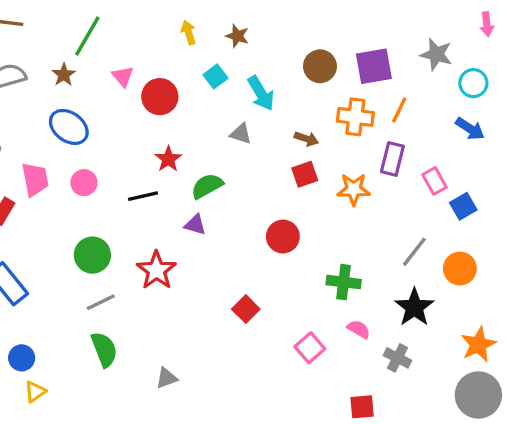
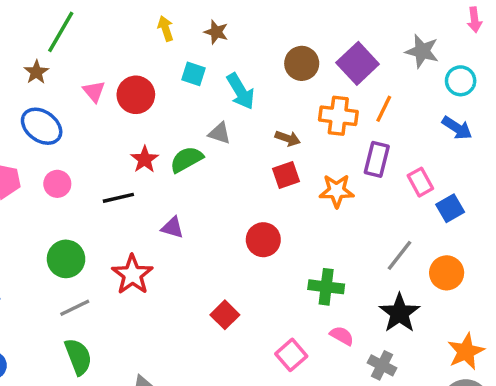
purple square: (374, 66) -> (358, 63), turned -33
pink triangle: (123, 76) -> (94, 91), moved
cyan square: (215, 76) -> (193, 74), turned -35
green semicircle: (207, 186) -> (186, 159), moved

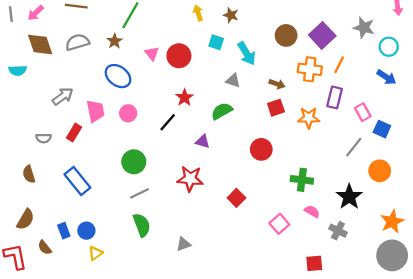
green semicircle: (186, 159) -> (222, 111), moved
black line: (118, 198) -> (168, 122), turned -36
blue square: (450, 208) -> (382, 129), turned -36
gray line: (399, 255) -> (354, 147), moved
red star: (132, 275) -> (190, 179), moved, turned -30

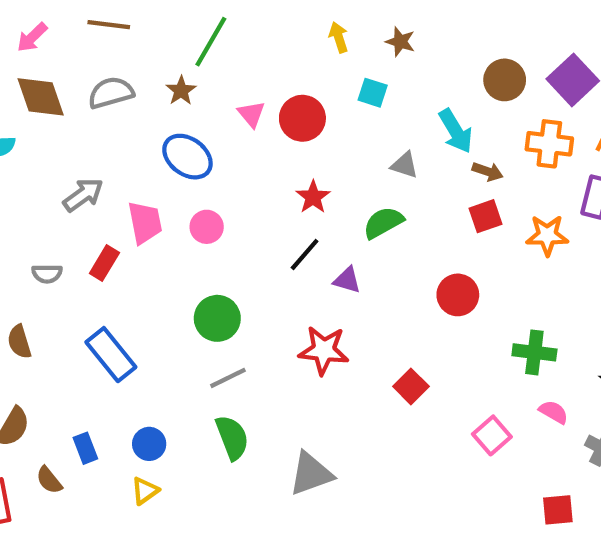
cyan arrow: (247, 54) -> (456, 131), moved
black line: (168, 122) -> (305, 254), moved
blue circle: (86, 231) -> (149, 444), moved
gray triangle: (183, 244) -> (311, 474), size x1.6

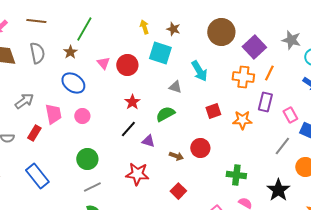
brown circle: (505, 80) -> (221, 32), moved, size x1.4
gray semicircle: (111, 93) -> (37, 53), turned 95
cyan square: (373, 93) -> (160, 53), size x1.6
brown arrow: (488, 171) -> (176, 156), moved

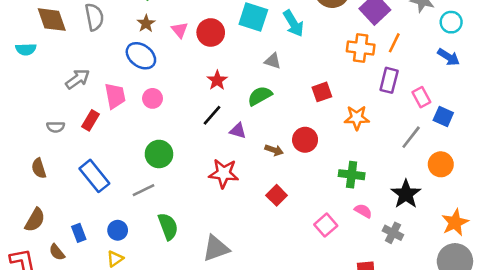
brown star: (70, 52) -> (146, 23), moved
cyan arrow: (199, 71) -> (293, 23), moved
orange star: (242, 120) -> (357, 118), moved
gray line: (92, 187) -> (143, 190), moved

